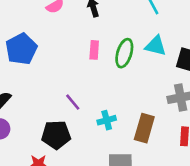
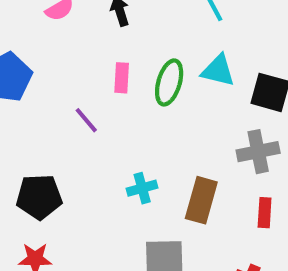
purple line: (73, 102) -> (86, 120), moved
black pentagon: (56, 135) -> (39, 197), moved

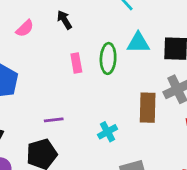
purple line: (86, 120) -> (54, 120), moved, turned -42
brown rectangle: (201, 200) -> (148, 108), moved

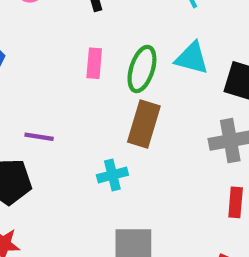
brown rectangle: (148, 108) -> (144, 124), moved

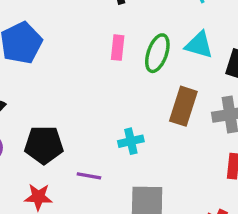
brown rectangle: (144, 124) -> (183, 106), moved
purple line: (39, 137) -> (89, 176), moved

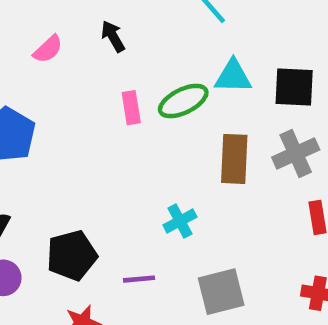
green ellipse: (157, 53) -> (183, 101), turned 60

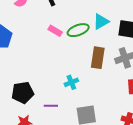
cyan triangle: (233, 76) -> (101, 22), turned -36
pink rectangle: (131, 108) -> (55, 31), turned -56

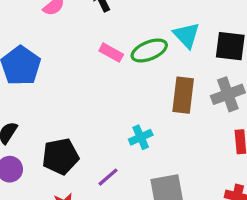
cyan triangle: (101, 22) -> (187, 35), turned -42
purple line: (51, 106) -> (108, 177), turned -40

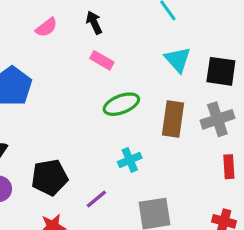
green ellipse: (149, 50) -> (121, 104), moved
pink rectangle: (111, 53) -> (102, 60), moved

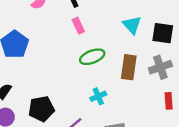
pink rectangle: (102, 60) -> (78, 26), turned 35

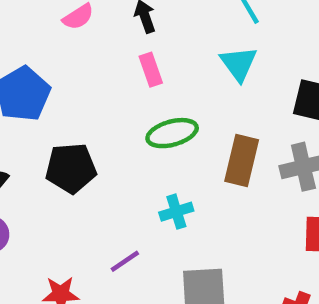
cyan triangle: (132, 25) -> (239, 64), moved
black pentagon: (41, 109) -> (71, 168), moved

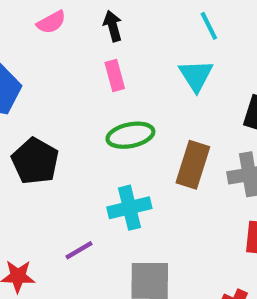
black pentagon: (71, 168) -> (35, 161), turned 30
cyan cross: (176, 212) -> (129, 208), size x1.4

